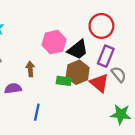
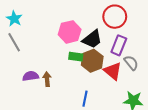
brown arrow: (30, 69) -> (47, 79), moved
green rectangle: (64, 81) -> (76, 57), moved
blue line: (37, 112) -> (85, 99), moved

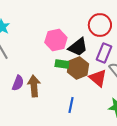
purple semicircle: (31, 76) -> (18, 83), turned 119
brown arrow: (47, 79) -> (34, 86), size x1.5

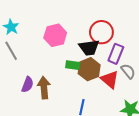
red circle: (100, 25) -> (101, 32), moved
pink hexagon: (56, 40) -> (55, 35), moved
black trapezoid: (78, 47) -> (89, 48), turned 30

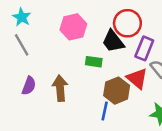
black trapezoid: (89, 48) -> (113, 41), turned 60
brown hexagon: (89, 69) -> (117, 91), moved
purple semicircle: (27, 85) -> (29, 86), moved

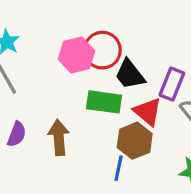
red circle: (127, 23) -> (102, 50), moved
green rectangle: (94, 62) -> (104, 102), size x1.5
red triangle: (137, 79) -> (148, 112), moved

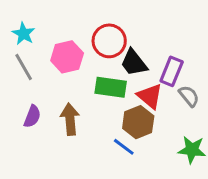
pink hexagon: (76, 55) -> (67, 57), moved
blue line: (119, 168) -> (124, 147), turned -65

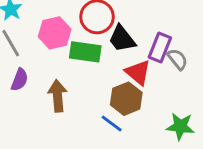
green rectangle: (111, 87) -> (85, 52), moved
gray semicircle: (189, 96) -> (177, 59), moved
purple semicircle: (32, 116) -> (20, 80), moved

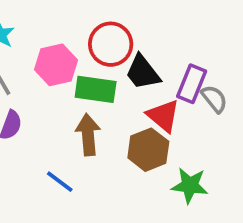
brown arrow: (58, 96) -> (88, 135), moved
blue line: (112, 124) -> (60, 182), moved
green star: (180, 126) -> (190, 185), moved

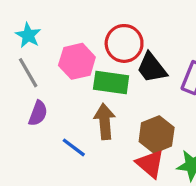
red triangle: (163, 116) -> (150, 164), moved
blue line: (60, 182) -> (74, 147), moved

